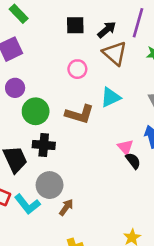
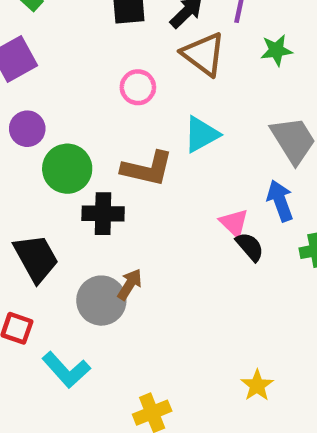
black cross: (44, 145) -> (103, 214), moved
cyan L-shape: (27, 204) -> (66, 370), moved
brown arrow: (66, 207) -> (130, 284), moved

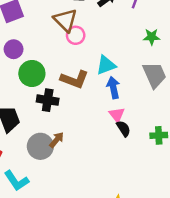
green star: (276, 50) -> (152, 37), moved
brown triangle: (204, 54) -> (65, 20), moved
blue arrow: (280, 201) -> (113, 88), moved

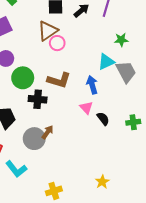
brown triangle: (65, 20) -> (48, 31), turned 45
cyan triangle: (106, 65) -> (106, 62), moved
pink triangle: (117, 115) -> (86, 108), moved

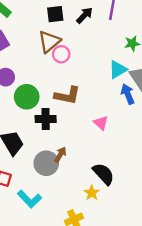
blue arrow: (92, 85) -> (128, 94), moved
black semicircle: (103, 119) -> (103, 174), moved, size x1.5
yellow star: (102, 182) -> (92, 193), moved

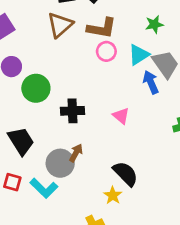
pink circle: (61, 54) -> (106, 51), moved
brown L-shape: (67, 95) -> (102, 28), moved
black cross: (46, 119) -> (72, 111), moved
cyan L-shape: (30, 199) -> (44, 188), moved

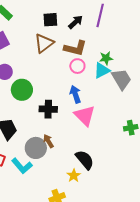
green star: (154, 24) -> (106, 58), moved
blue arrow: (151, 82) -> (75, 94), moved
pink triangle: (121, 116) -> (85, 116), size x1.6
brown arrow: (76, 153) -> (48, 141), turned -64

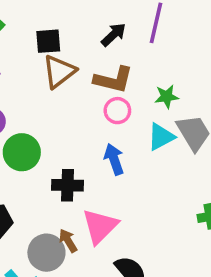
black square: (50, 20) -> (48, 41), moved
cyan triangle: (102, 70) -> (161, 137), moved
pink triangle: (85, 116) -> (100, 226), moved, turned 30

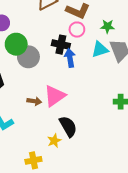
black cross: (67, 185) -> (61, 45), moved
brown arrow: (68, 241) -> (34, 101), turned 120
gray circle: (46, 253) -> (28, 57), moved

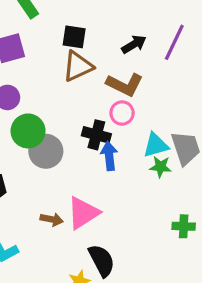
green star: (107, 26) -> (160, 167), moved

